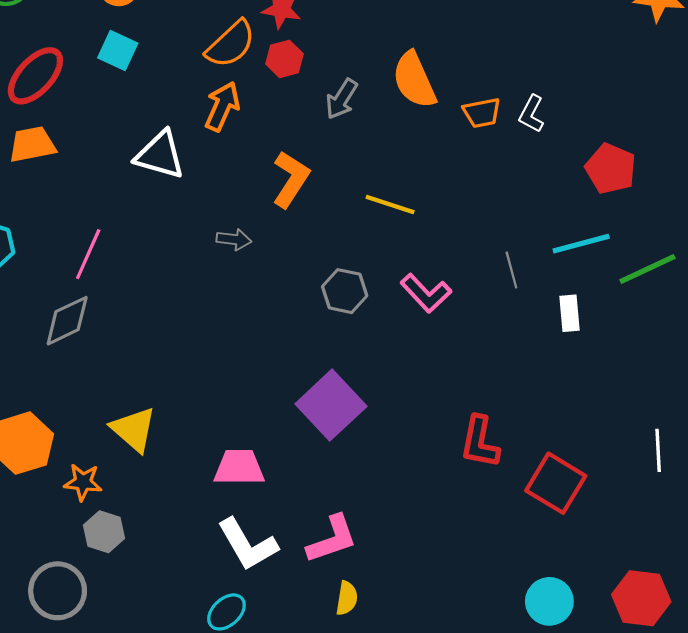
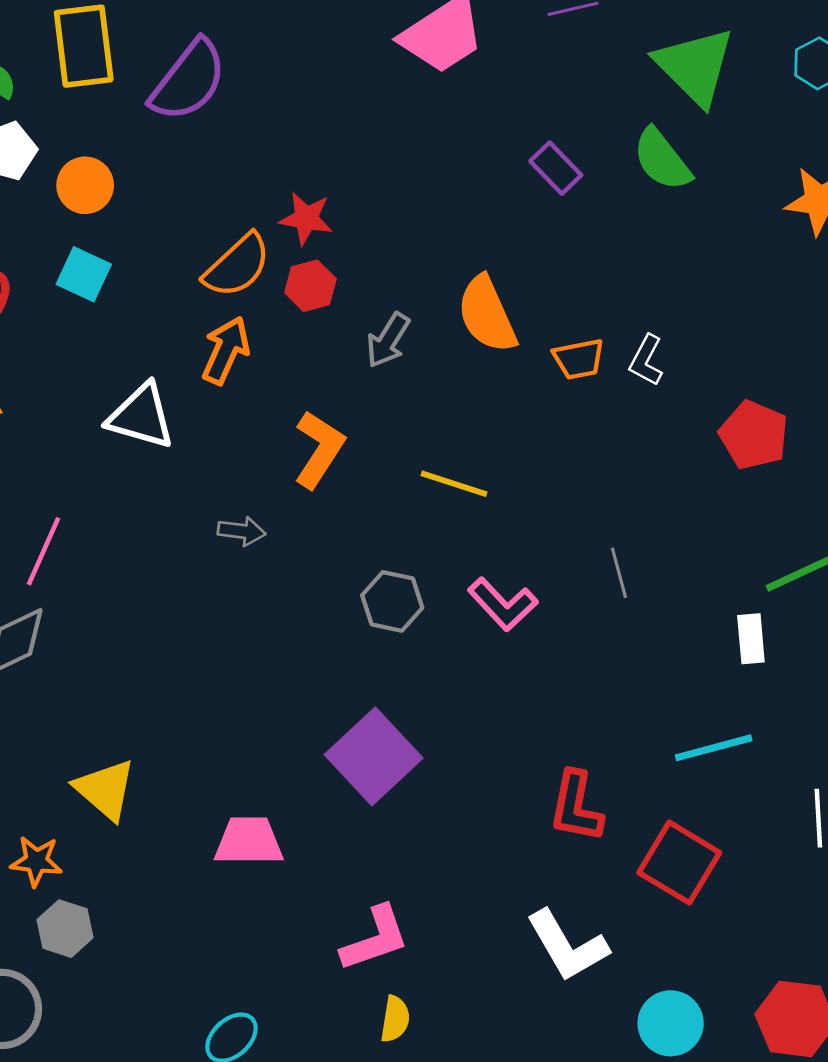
cyan line: (581, 244) -> (714, 748), moved
white rectangle: (569, 313) -> (751, 639), moved
white L-shape: (248, 544) -> (567, 946), moved

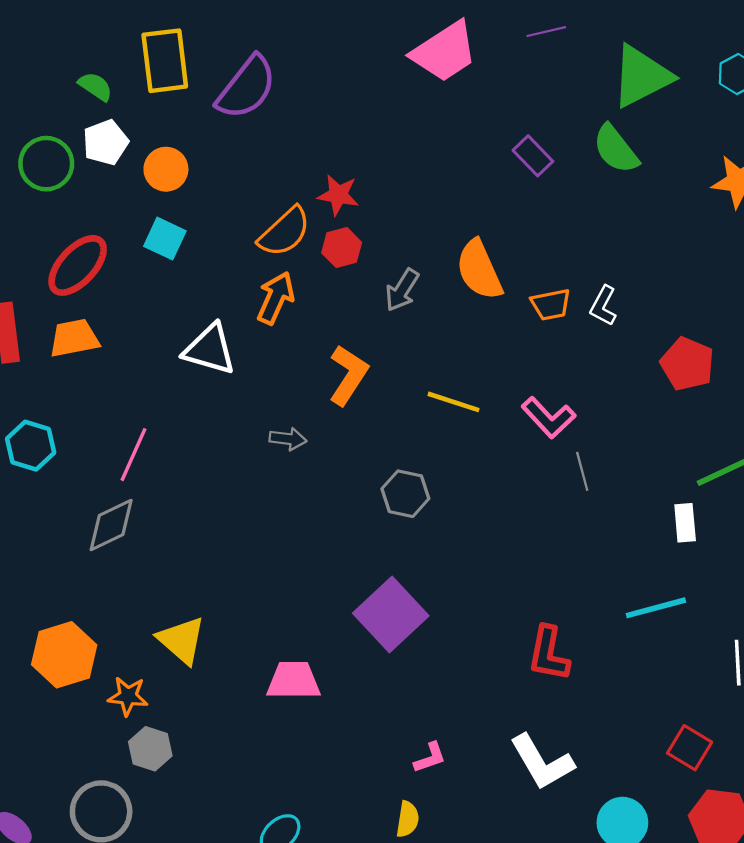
green triangle: (695, 66) -> (641, 76), turned 48
pink L-shape: (503, 604) -> (549, 418), moved
red square: (679, 863) -> (690, 748), moved, size x0.7
pink L-shape: (375, 939) -> (430, 758), moved, size x0.6

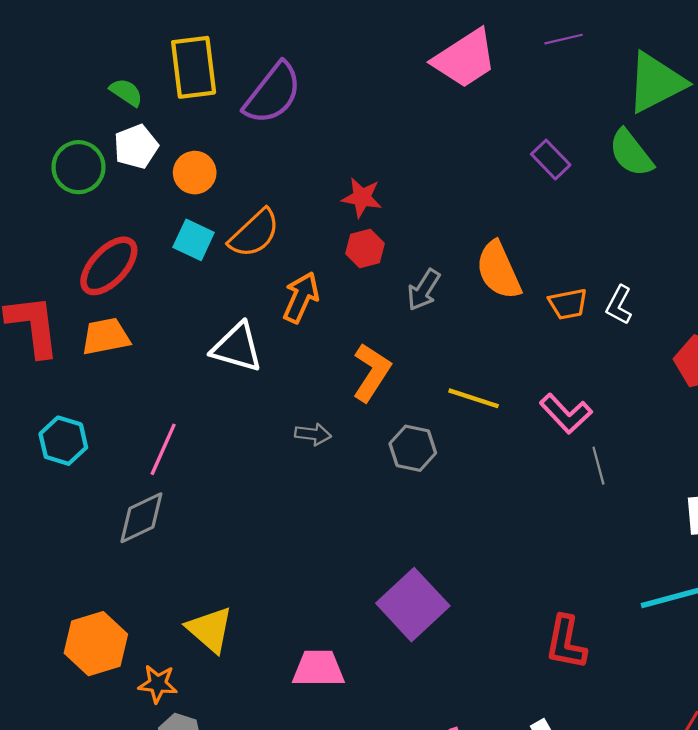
orange semicircle: (285, 232) -> (254, 233), moved
gray hexagon: (405, 494) -> (413, 448), moved

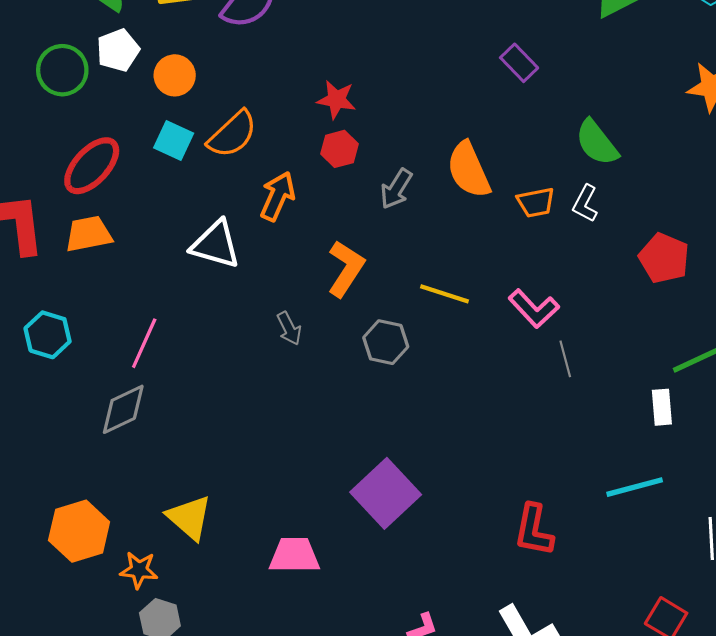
green semicircle: (631, 153) -> (597, 143), moved
gray arrow: (313, 434) -> (289, 328), turned 56

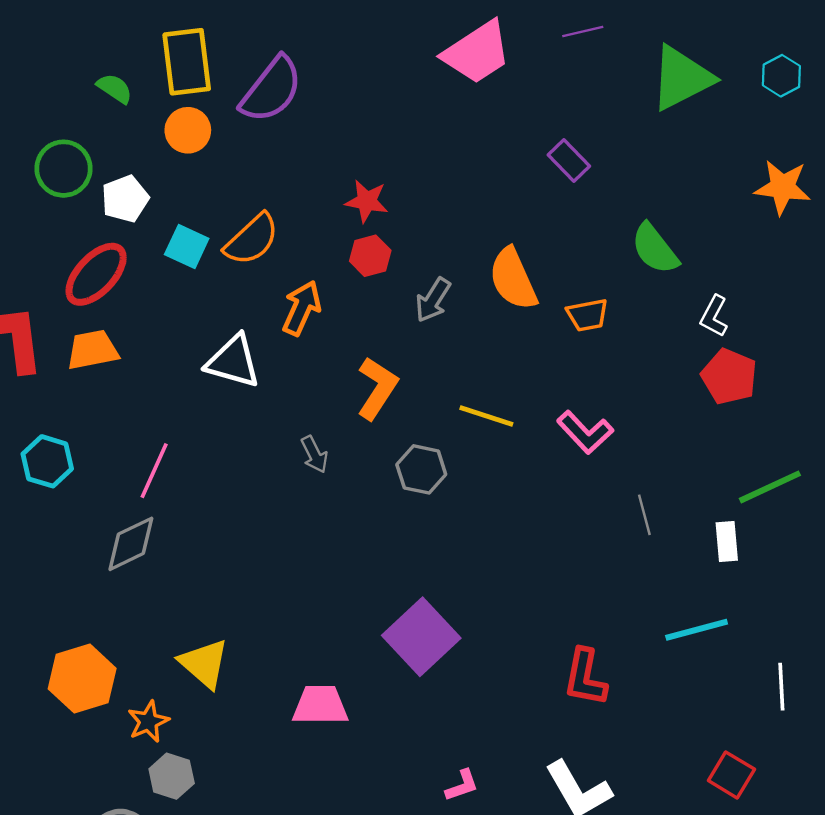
white pentagon: (118, 50) -> (125, 199), moved
orange circle: (175, 75) -> (188, 130), moved
white L-shape: (585, 204) -> (714, 316), moved
gray line: (565, 359) -> (644, 515), moved
orange star: (139, 570) -> (148, 722), turned -30

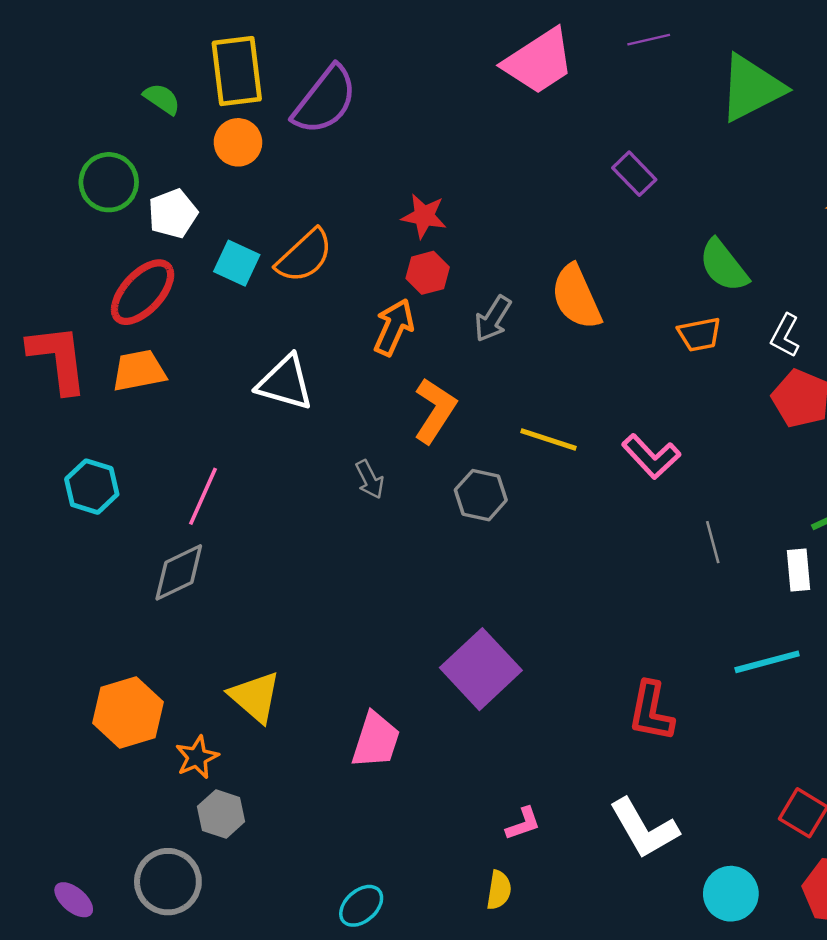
orange arrow: (302, 308) -> (394, 327), moved
orange trapezoid: (587, 315) -> (699, 334), moved
pink trapezoid: (320, 705) -> (376, 740), turned 108

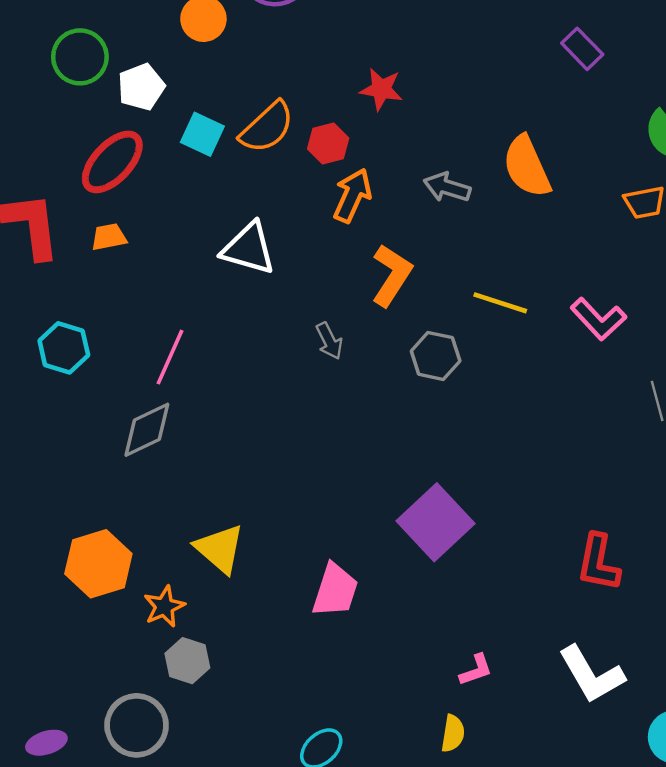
red hexagon: (428, 273) -> (328, 143), moved
gray arrow: (493, 319) -> (447, 187), turned 75
orange trapezoid: (139, 371) -> (109, 237), size x0.7
purple ellipse: (74, 900) -> (46, 743), turned -57

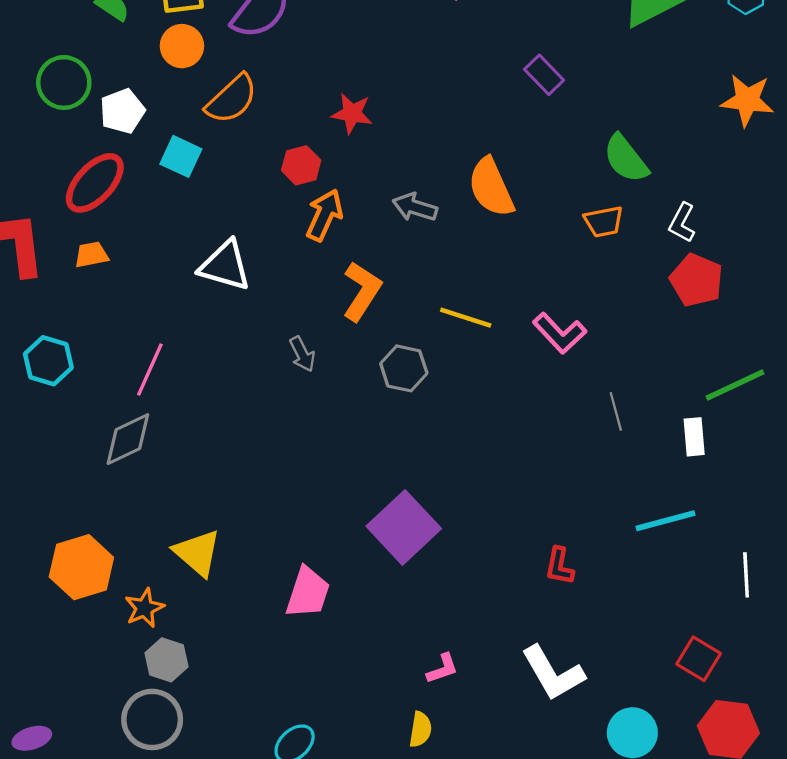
orange semicircle: (267, 127) -> (232, 99), moved
red L-shape: (598, 563) -> (560, 566), size x0.7
gray circle: (137, 725) -> (152, 719), moved

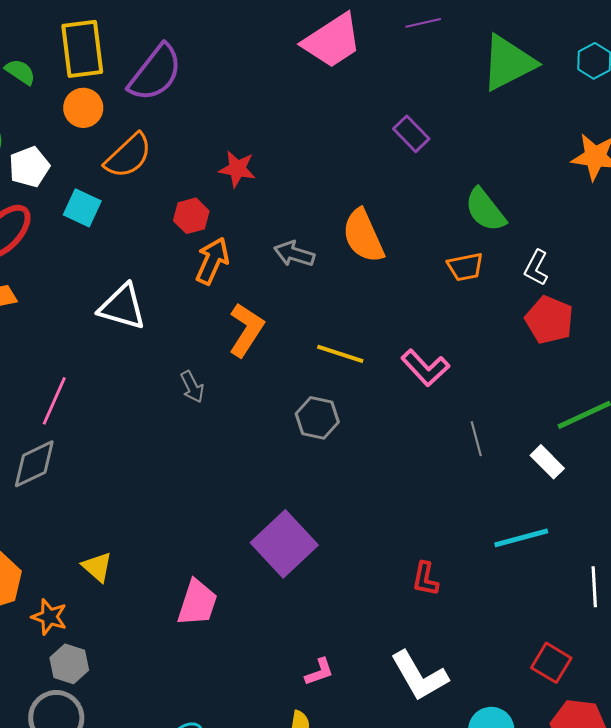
gray hexagon: (404, 368) -> (317, 418), moved
white rectangle: (694, 437) -> (547, 462), turned -40
yellow triangle: (197, 553) -> (97, 567), size x0.7
orange star: (144, 608) -> (49, 617), turned -30

